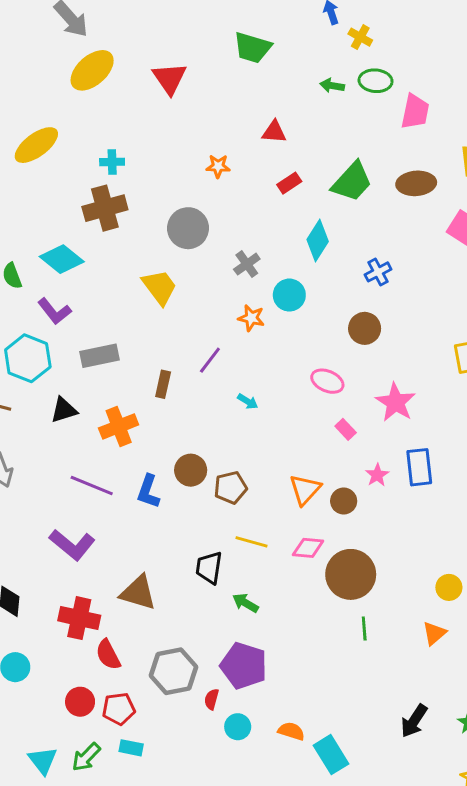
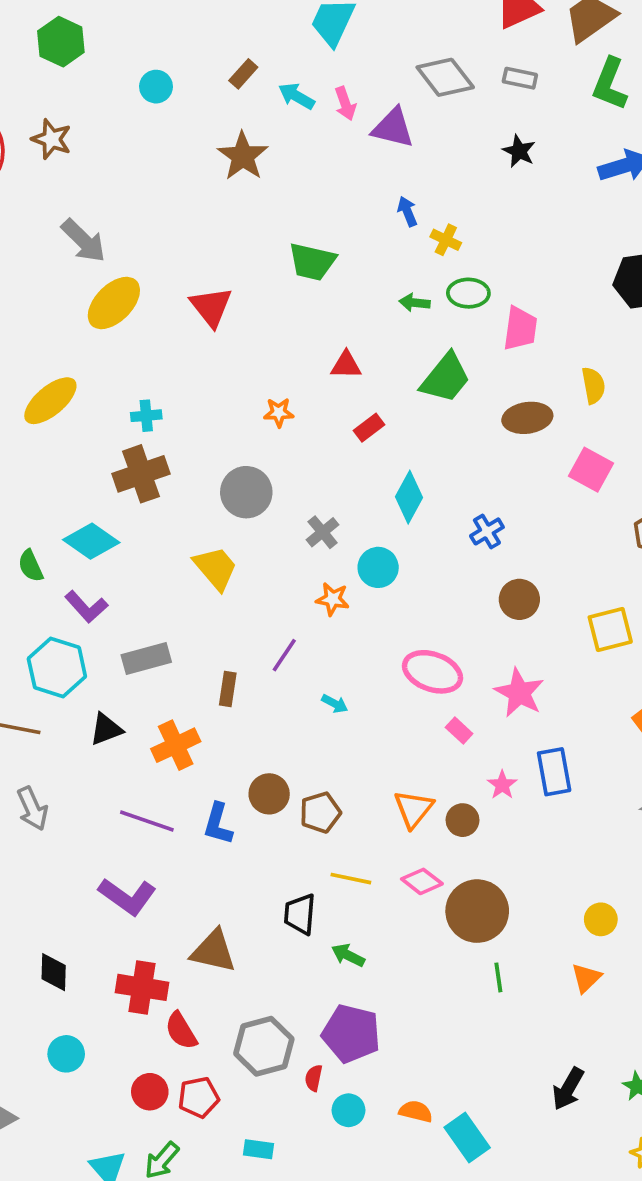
green trapezoid: (352, 182) -> (446, 378), moved
brown circle: (365, 328) -> (519, 599), moved
pink ellipse: (327, 381) -> (433, 672), size x1.4
pink diamond: (308, 548) -> (422, 881), turned 36
cyan rectangle: (131, 748) -> (258, 1149), moved

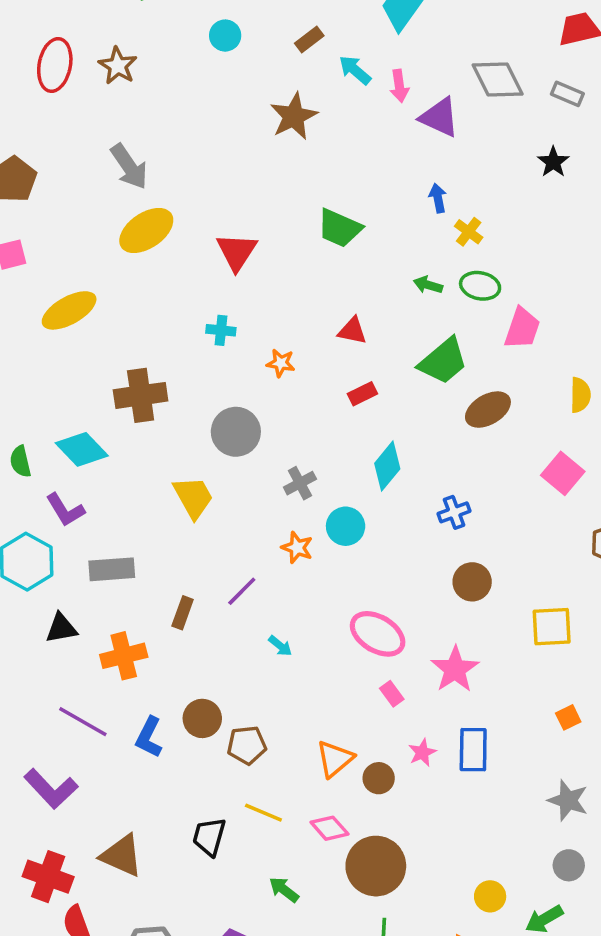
cyan cross: (146, 416) -> (221, 330), moved
brown ellipse: (527, 418) -> (488, 410), moved, turned -33
green arrow: (348, 955) -> (284, 890), moved

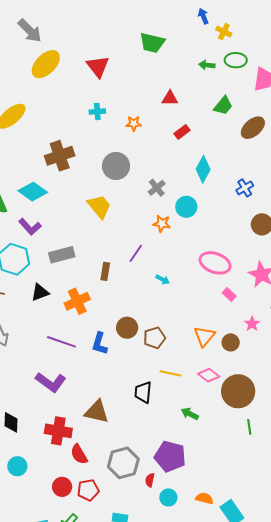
green trapezoid: (443, 361) -> (223, 106), size x0.7

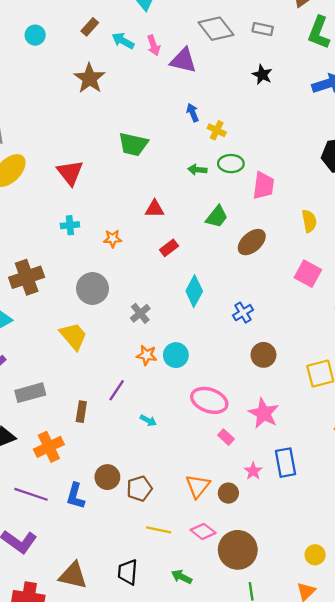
cyan circle: (186, 207) -> (176, 355), moved
black trapezoid: (143, 392) -> (128, 572), moved

